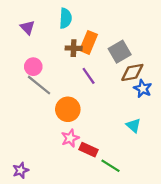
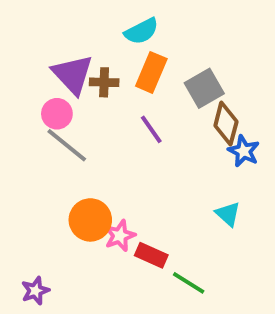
cyan semicircle: (66, 18) -> (141, 31), moved, turned 60
purple triangle: (27, 27) -> (73, 74), moved, size x1.6
brown cross: (74, 48) -> (104, 82), moved
brown diamond: (132, 72) -> (226, 124), turned -65
orange circle: (68, 109) -> (90, 220), moved

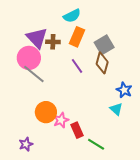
pink circle: (57, 114) -> (29, 58), size x1.5
brown diamond: (226, 124) -> (102, 63), moved
blue star: (244, 151) -> (124, 90), moved
red rectangle: (151, 255) -> (77, 130), turned 42
purple star: (35, 291) -> (26, 144), moved

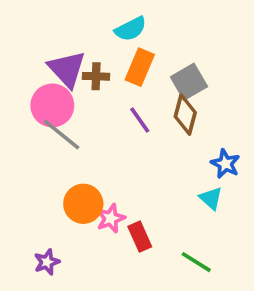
green line: (96, 144) -> (196, 262), moved

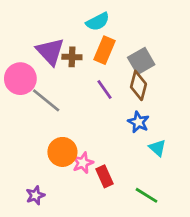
pink circle: (52, 105) -> (20, 79), moved
blue star: (225, 164) -> (138, 122), moved

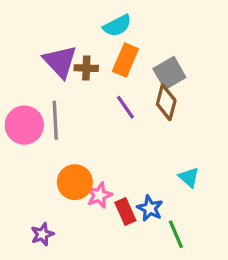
pink circle: (20, 79) -> (24, 125), moved
gray line: (46, 100) -> (55, 120), turned 48
blue star: (138, 122) -> (150, 208), moved
green line: (147, 195) -> (176, 234), turned 35

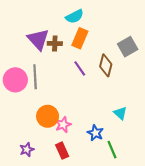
gray square: (169, 73) -> (128, 47), moved
red rectangle: (125, 212) -> (62, 151), moved

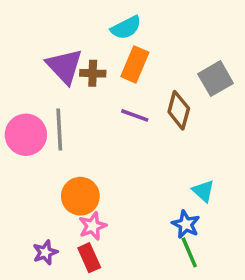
purple line: (80, 68) -> (135, 115), turned -35
pink star: (63, 125) -> (93, 226), moved
blue star: (95, 133) -> (186, 224), moved
red rectangle: (62, 151) -> (89, 258), moved

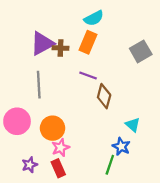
cyan semicircle: (126, 28) -> (94, 18), moved
purple triangle: (65, 66) -> (42, 43), turned 45
brown diamond: (179, 110) -> (104, 96), moved
pink circle: (26, 135) -> (17, 121), moved
green line: (189, 252) -> (110, 165), moved, turned 42

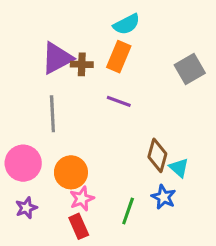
brown diamond: (104, 96) -> (157, 155), moved
purple star: (30, 165) -> (26, 208), moved
green line: (110, 165) -> (128, 211), moved

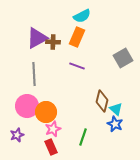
gray square: (190, 69) -> (123, 58), moved
pink circle: (23, 163) -> (27, 106), moved
blue star: (164, 197) -> (115, 124), moved

